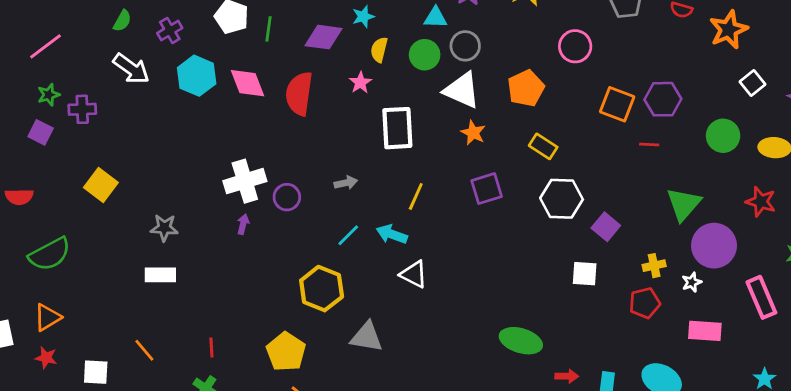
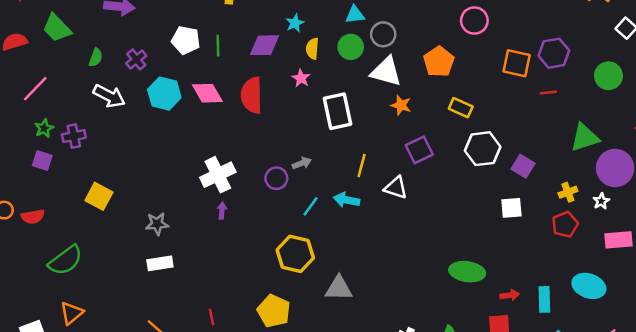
purple circle: (287, 197) -> (276, 178), moved
green triangle: (684, 204) -> (585, 137), turned 40
white triangle: (414, 274) -> (396, 188), moved

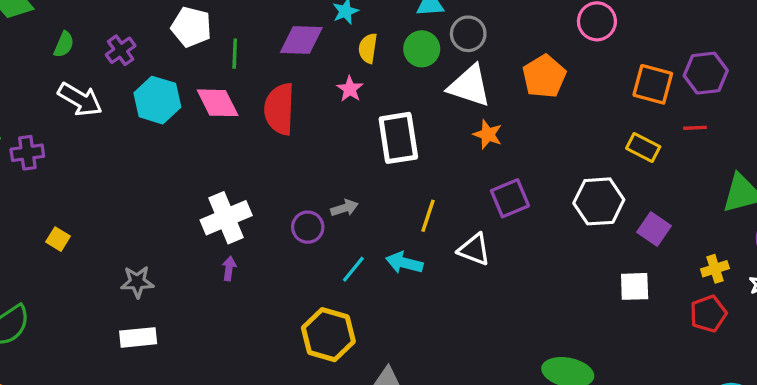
green line: (218, 46) -> (235, 54), moved
yellow rectangle: (461, 108) -> (643, 148), moved
yellow square: (99, 196) -> (58, 239), size x0.6

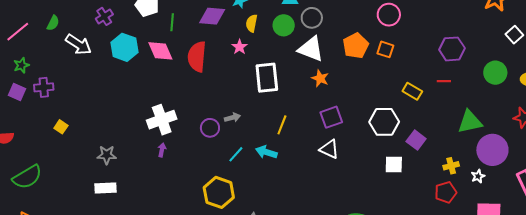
green semicircle: (64, 44) -> (53, 23), moved
orange square: (653, 84) -> (385, 49), moved, size x0.7
purple cross: (27, 153) -> (44, 87), moved
white triangle: (474, 249) -> (329, 149), moved
white square: (635, 286) -> (394, 164), moved

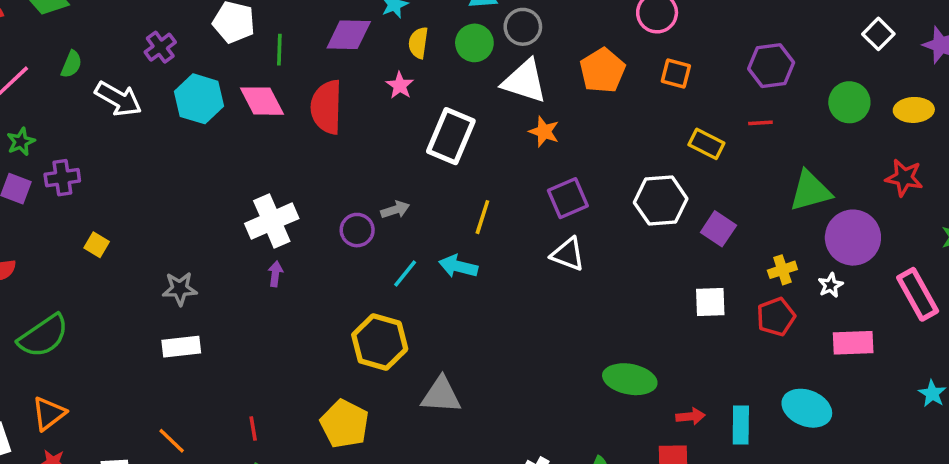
orange square: (385, 49) -> (676, 74), moved
white rectangle: (267, 78) -> (451, 136), turned 32
white square: (394, 164) -> (710, 302), moved

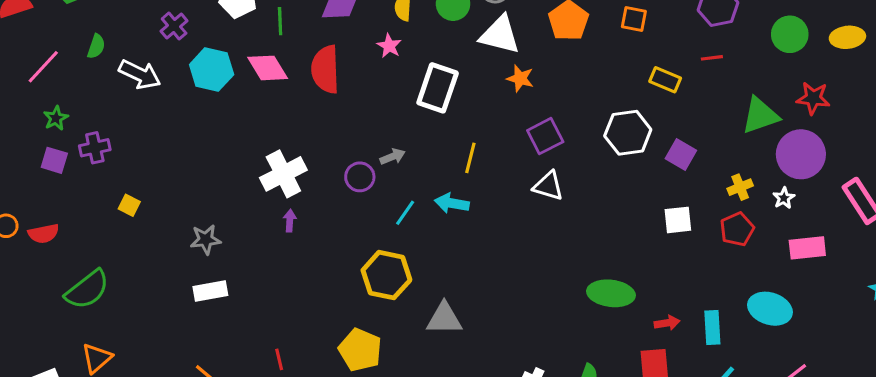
red star: (904, 178) -> (813, 98), moved

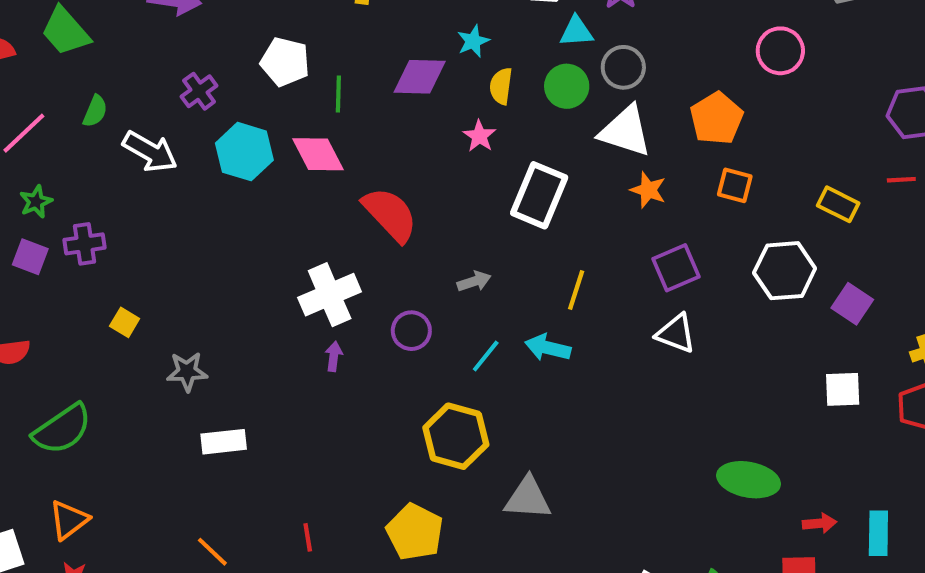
orange square: (634, 19) -> (735, 185), moved
red semicircle: (325, 69) -> (390, 214), moved, turned 135
purple circle: (360, 177) -> (411, 331), moved
gray star: (206, 240) -> (187, 372), moved

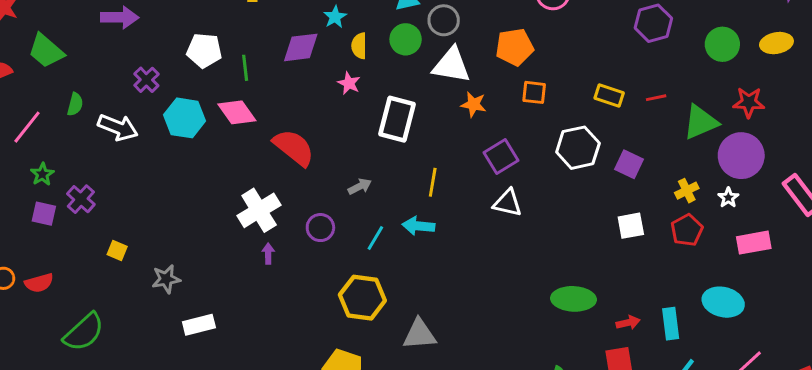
orange pentagon: (716, 118) -> (515, 47), turned 30
red line: (901, 180) -> (656, 98), moved
purple cross: (84, 244) -> (81, 199), turned -32

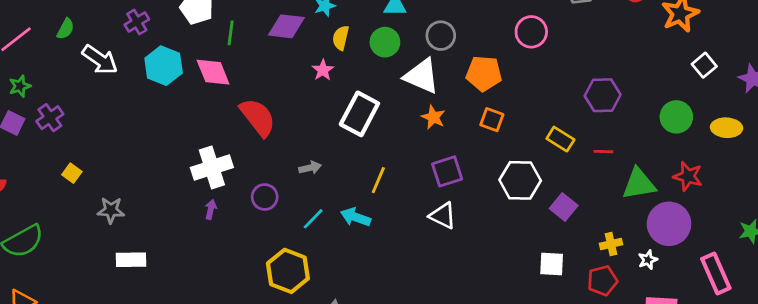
gray circle: (444, 20) -> (441, 36), moved
purple hexagon: (653, 23) -> (603, 95), moved

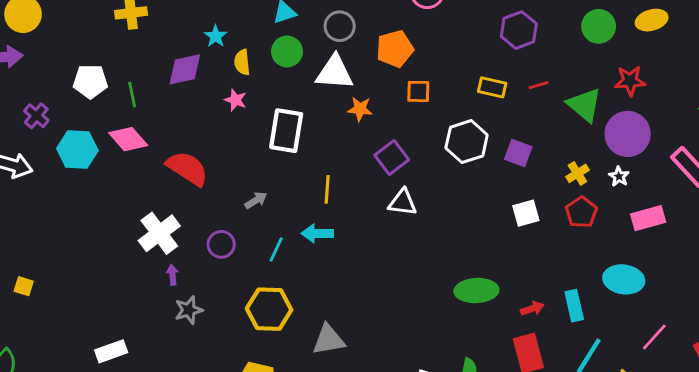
green triangle: (639, 184) -> (585, 105), turned -51
gray star: (111, 210) -> (189, 310), moved

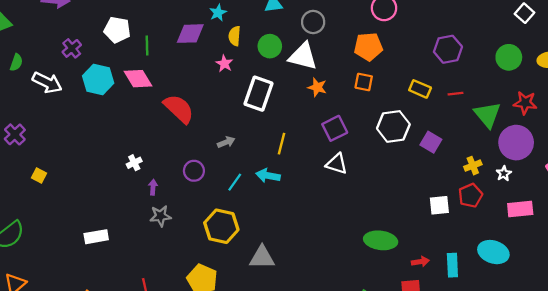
orange pentagon: (395, 49) -> (368, 47), moved
green circle: (287, 51) -> (270, 46), moved
white square: (526, 213) -> (439, 205), moved
white cross: (159, 233) -> (134, 163), moved, size x0.5

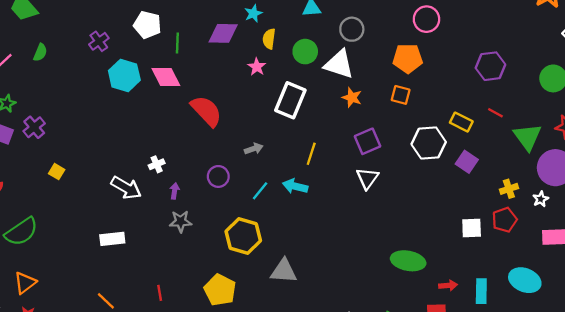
white arrow: (47, 83) -> (126, 188), moved
yellow rectangle: (420, 89) -> (461, 122), moved
red line: (455, 94) -> (495, 113), turned 32
white triangle: (337, 164) -> (367, 178), turned 45

